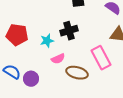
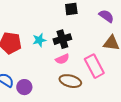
cyan star: (47, 41) -> (39, 40), moved
pink semicircle: (58, 59) -> (62, 59), moved

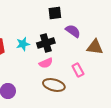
purple semicircle: (106, 16) -> (73, 31), moved
pink rectangle: (94, 66) -> (78, 70), size x0.6

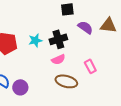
brown triangle: (95, 47) -> (108, 25), moved

